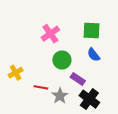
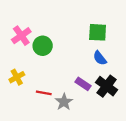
pink cross: (50, 34) -> (21, 36), moved
green circle: (62, 60) -> (43, 46), moved
black cross: (89, 99) -> (107, 86), moved

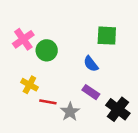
blue semicircle: (100, 58) -> (91, 64), moved
yellow cross: (17, 77) -> (29, 85), moved, turned -32
black cross: (107, 86) -> (118, 109), moved

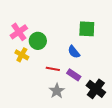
yellow cross: (29, 85) -> (22, 55), moved
red line: (48, 102) -> (53, 69), moved

